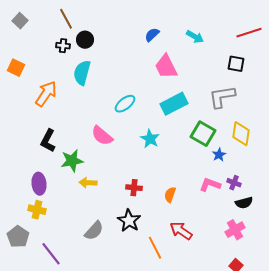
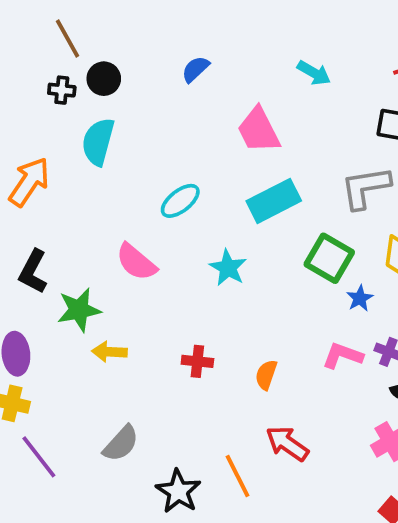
blue semicircle: (152, 35) -> (195, 69), moved
black star: (129, 221) -> (178, 491), moved
purple line: (51, 254) -> (39, 457), moved

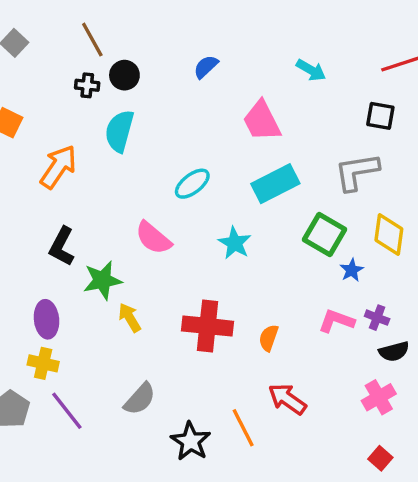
yellow arrow: (110, 352) -> (130, 318), turned 56
red cross: (197, 361) -> (208, 326), size x1.8

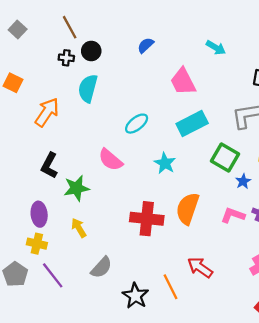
yellow arrow: (130, 318) -> (79, 228), moved
orange semicircle: (269, 338) -> (188, 209), moved, size x1.8

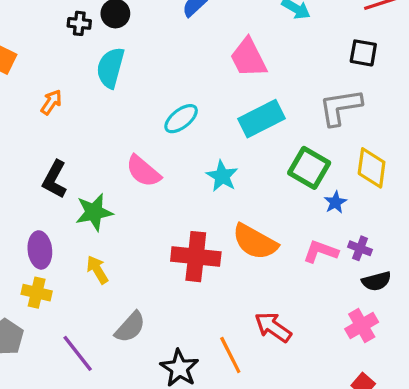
orange arrow: (47, 112) -> (51, 102), size x0.6
orange semicircle: (188, 209) -> (255, 242), turned -80
purple line: (53, 275) -> (78, 353), moved

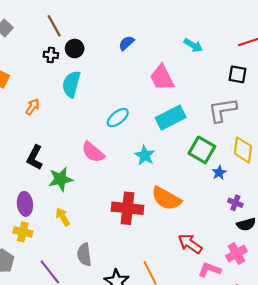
pink L-shape: (321, 252) -> (209, 270), moved
gray semicircle: (130, 327) -> (84, 255), turned 130
red arrow: (273, 327) -> (190, 244), moved

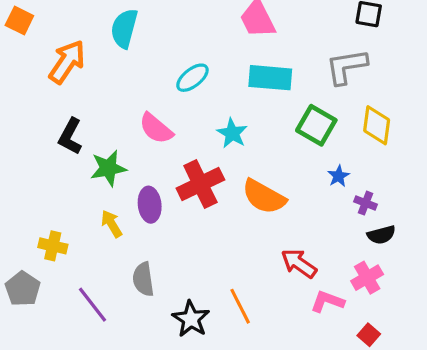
orange arrow: (33, 107) -> (67, 62), size x1.8
cyan rectangle: (171, 118) -> (270, 78), turned 32
blue star: (219, 173) -> (339, 176), moved
purple ellipse: (25, 204) -> (150, 205), moved
red cross: (127, 208) -> (200, 184), moved, turned -32

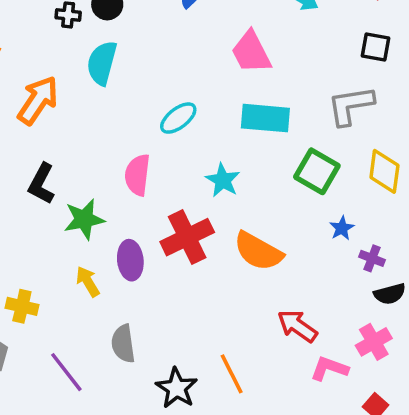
pink semicircle: (156, 128) -> (137, 175), turned 57

